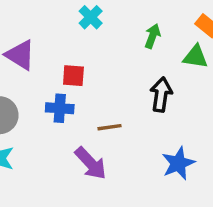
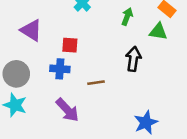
purple arrow: (91, 163) -> (67, 110), moved
blue star: (178, 163) -> (146, 122), moved

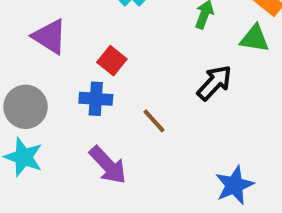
red square: (70, 45) -> (112, 61), turned 35
black arrow: (133, 59) -> (214, 83), turned 35
brown line: (96, 83) -> (154, 121), turned 56

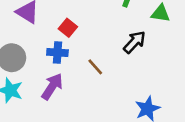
purple arrow: (108, 165) -> (52, 86), moved, turned -104

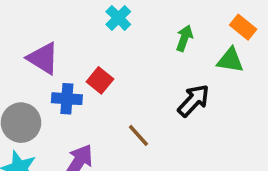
blue cross: (57, 53) -> (67, 99), moved

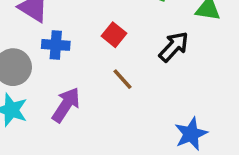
red square: (100, 80) -> (114, 35), moved

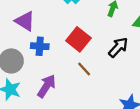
red square: (114, 35) -> (78, 39), size x1.5

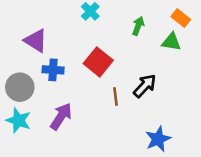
black arrow: (118, 47) -> (145, 86), moved
brown line: (84, 69) -> (116, 96), moved, turned 35

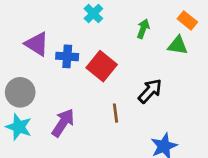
blue cross: (53, 70) -> (67, 56), moved
brown line: (116, 96) -> (116, 113), moved

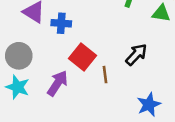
red square: (102, 66) -> (82, 57), moved

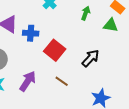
red square: (82, 57) -> (55, 50), moved
brown line: (105, 75) -> (62, 81), moved, turned -48

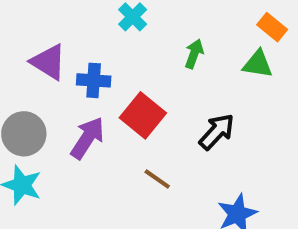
green arrow: (86, 13) -> (194, 54), moved
purple arrow: (28, 81) -> (87, 138), moved

